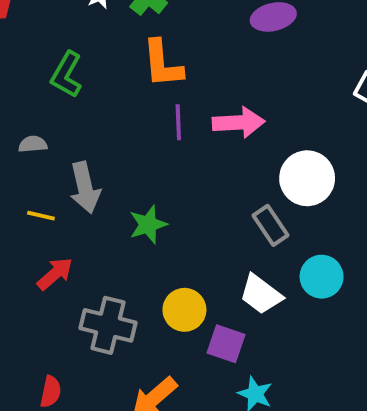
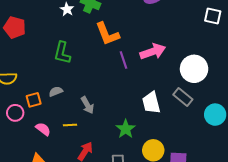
gray arrow: (85, 188) -> (87, 105), size x0.7
green star: (148, 224) -> (126, 129), moved
white trapezoid: (261, 294) -> (151, 103), moved, turned 55

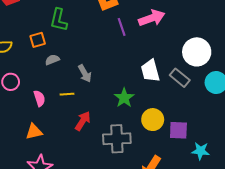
white circle: (194, 69) -> (197, 52), moved
gray rectangle: (183, 97) -> (180, 78), moved
orange square: (34, 100) -> (38, 40), moved
pink semicircle: (43, 129) -> (39, 98), turned 35

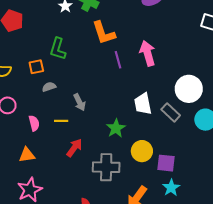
pink arrow: (152, 18) -> (148, 53), turned -90
cyan star: (201, 151) -> (171, 188), moved, turned 30

